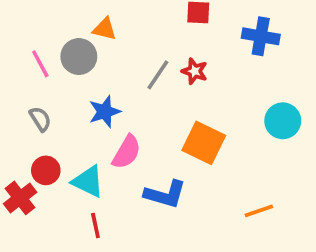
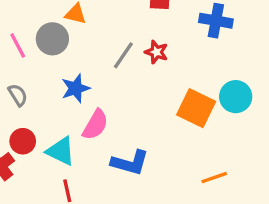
orange square: (204, 143) -> (196, 108), moved

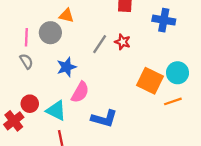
pink line: (18, 45) -> (26, 37), turned 30
gray semicircle: (18, 95) -> (26, 61), moved
orange line: (214, 178) -> (173, 101), moved

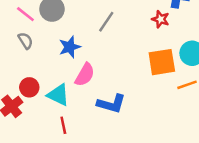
pink line: (26, 37) -> (25, 14), turned -54
red star: (123, 42) -> (161, 19), moved
orange square: (150, 81) -> (162, 62), turned -35

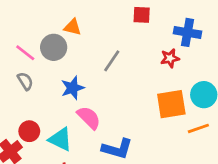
red star: (161, 19) -> (170, 58), turned -30
pink semicircle: (85, 75) -> (89, 118), turned -75

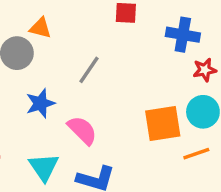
red star: (170, 58) -> (205, 70), moved
pink semicircle: (89, 118) -> (82, 130), moved
cyan triangle: (60, 139) -> (44, 167), moved, turned 30

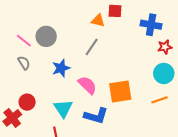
orange triangle: (40, 28) -> (98, 20), moved
orange square: (163, 124) -> (120, 91), moved

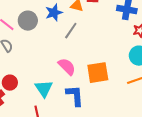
blue star: (61, 68) -> (54, 13), moved
blue L-shape: (96, 116) -> (75, 96), turned -110

